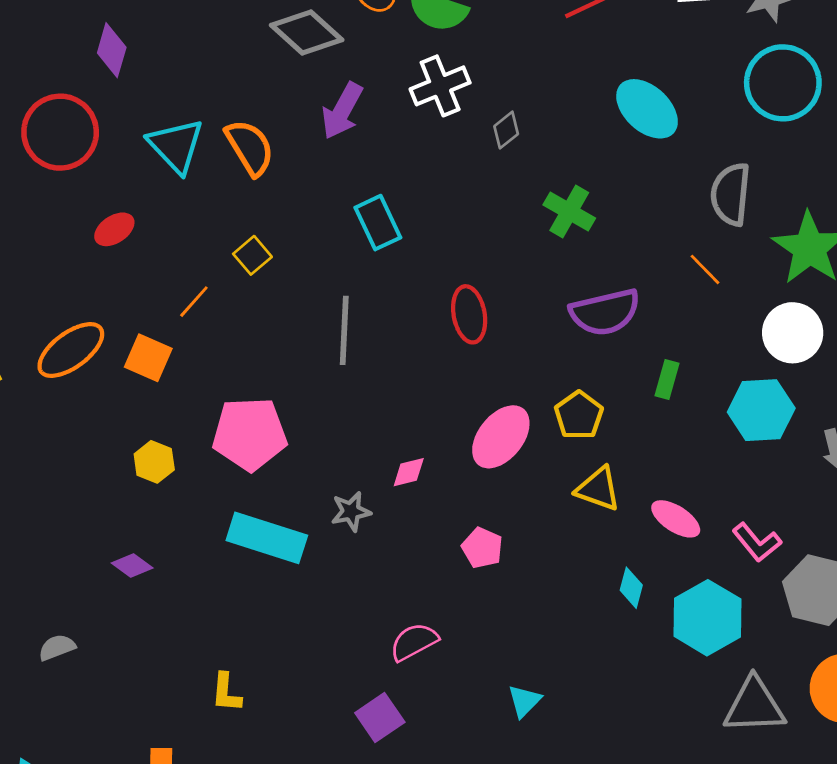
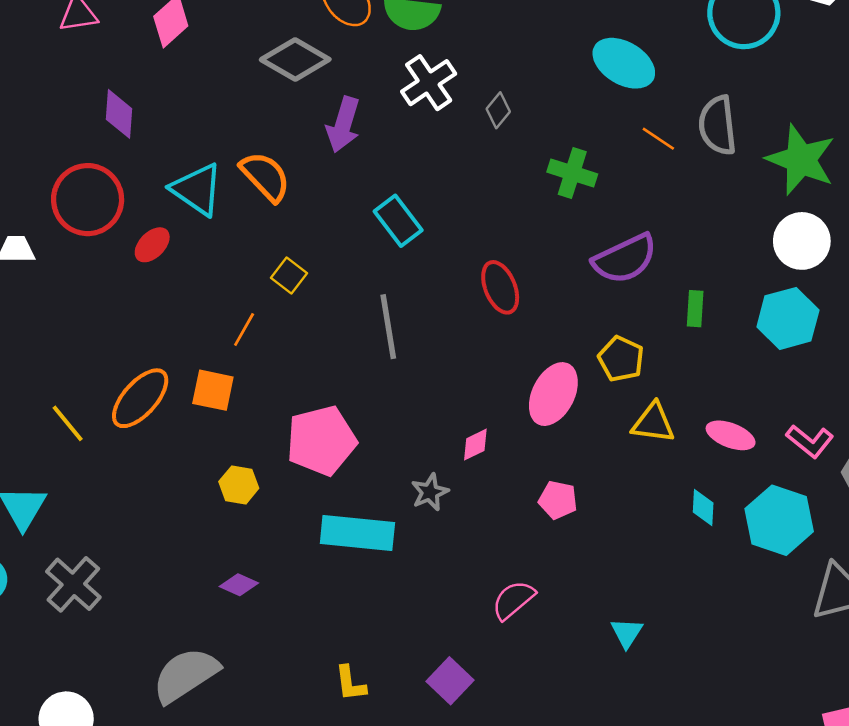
red ellipse: (114, 229) -> (152, 245), moved
orange line: (705, 269) -> (658, 139), moved
gray semicircle: (57, 647) -> (186, 675), size x2.0
purple square: (380, 718) -> (450, 681), moved

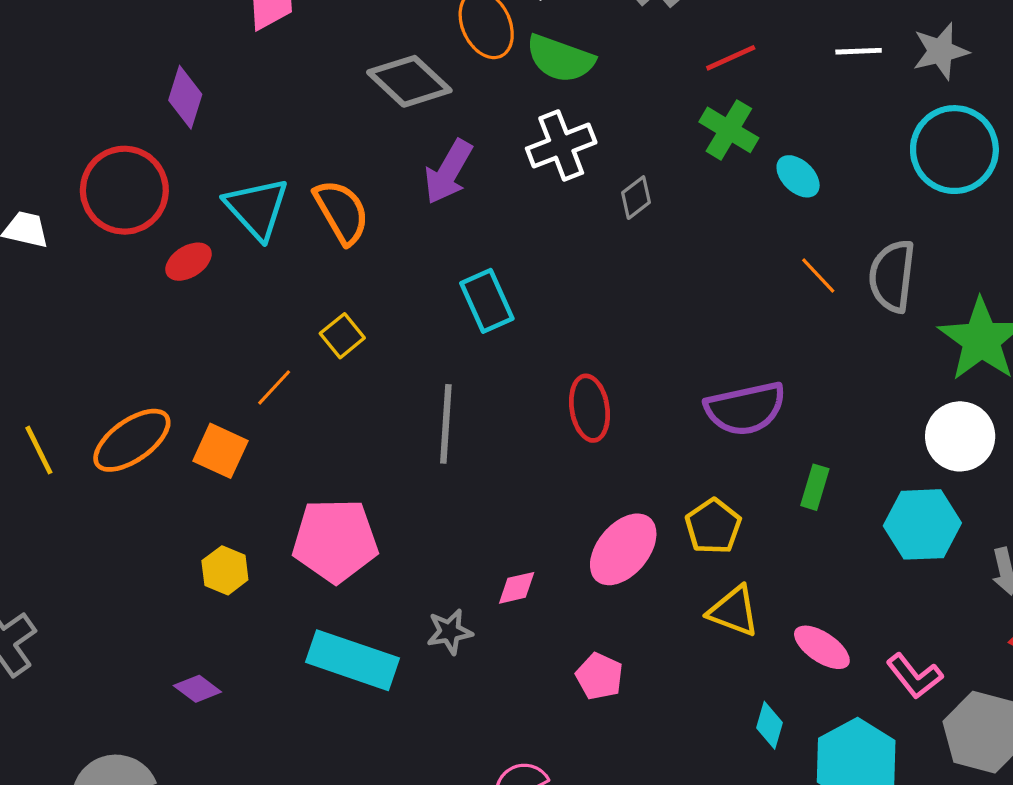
cyan ellipse: (624, 63) -> (798, 176), size x0.6
green cross: (572, 173) -> (729, 130), moved

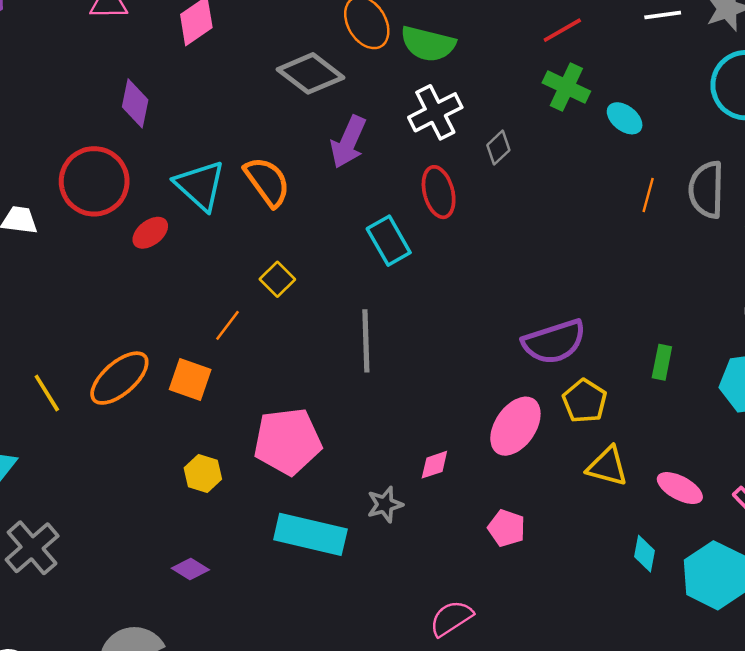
orange line: (818, 276) -> (648, 195), turned 64
red ellipse: (590, 408) -> (439, 192), moved
purple semicircle: (745, 409) -> (554, 342), moved

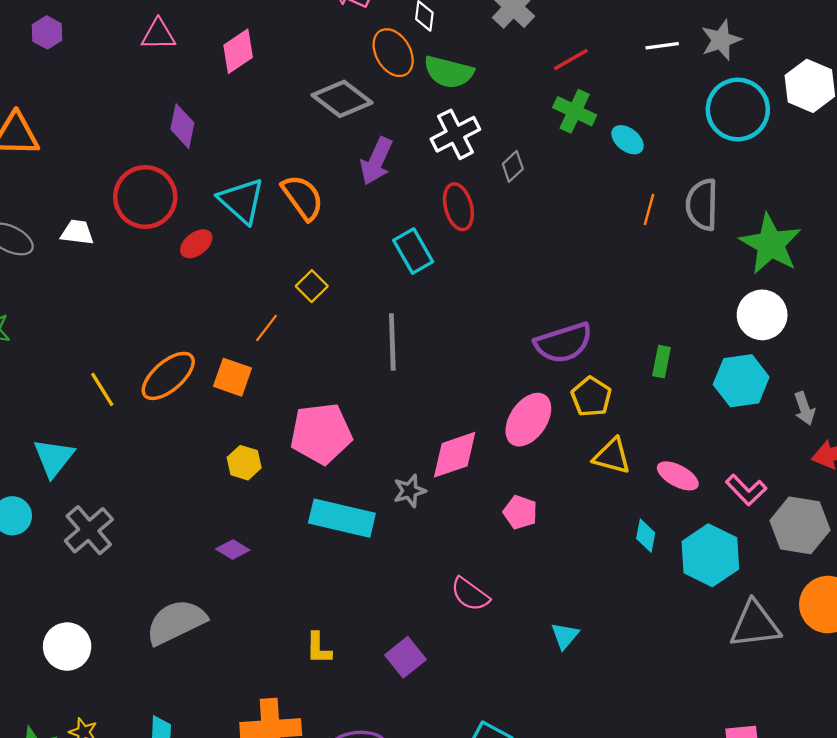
pink diamond: (434, 465) -> (455, 455), size x1.8
pink semicircle: (451, 618) -> (470, 594), turned -111

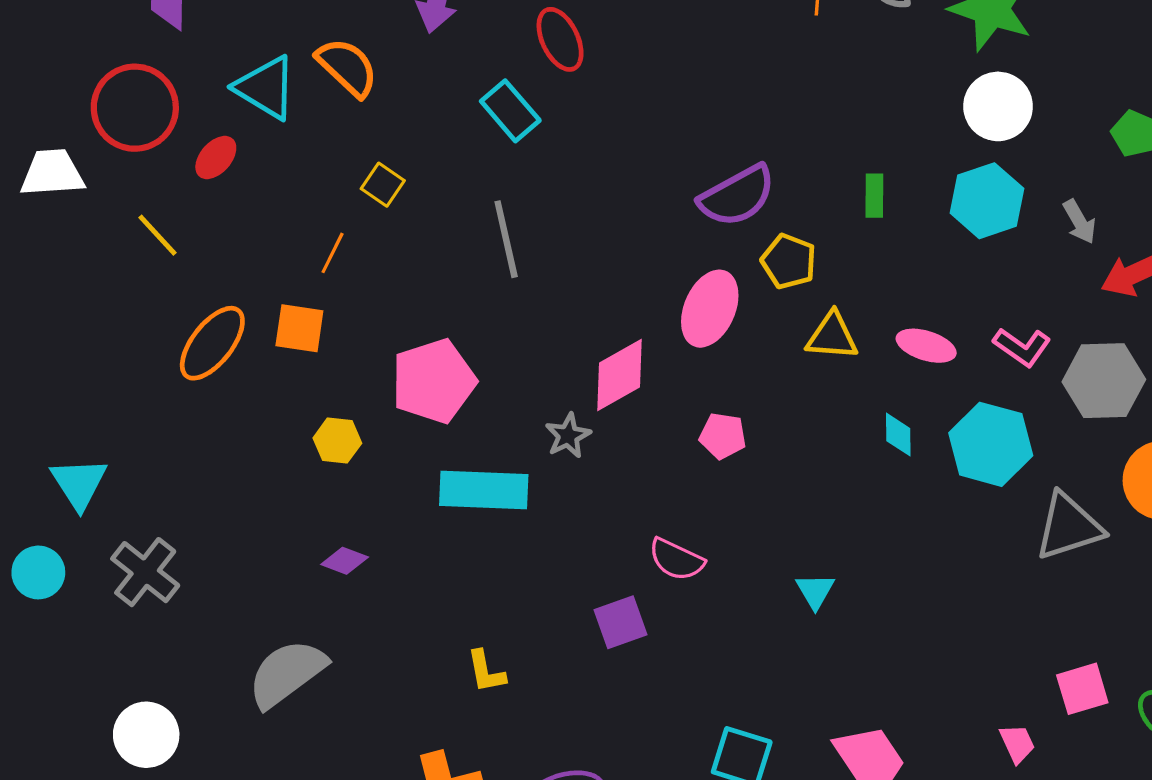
white trapezoid: (77, 232) -> (52, 173), size x1.4
yellow line: (102, 389) -> (157, 235), moved
purple square: (406, 657) -> (621, 622), moved, turned 30

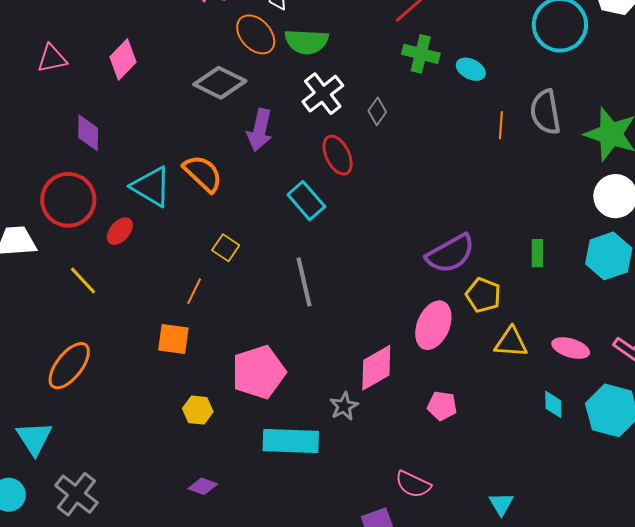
orange ellipse: (212, 343) -> (69, 366), moved

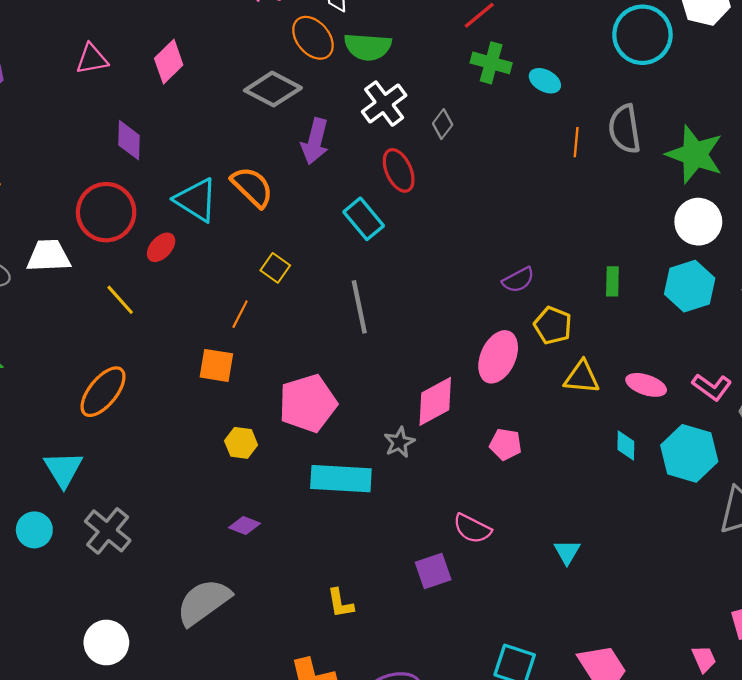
purple semicircle: (450, 254) -> (518, 280), size x0.6

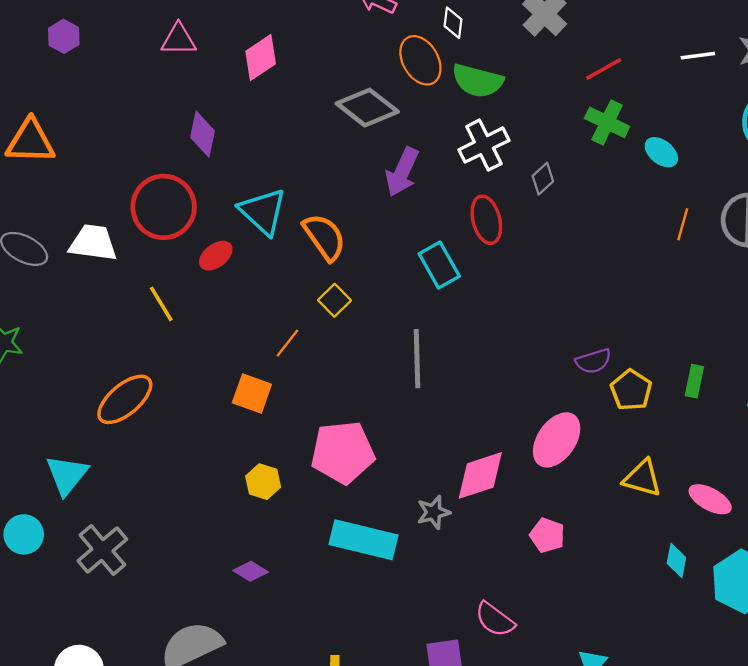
orange semicircle: (252, 187) -> (324, 237), moved
yellow pentagon: (553, 325) -> (631, 390), moved

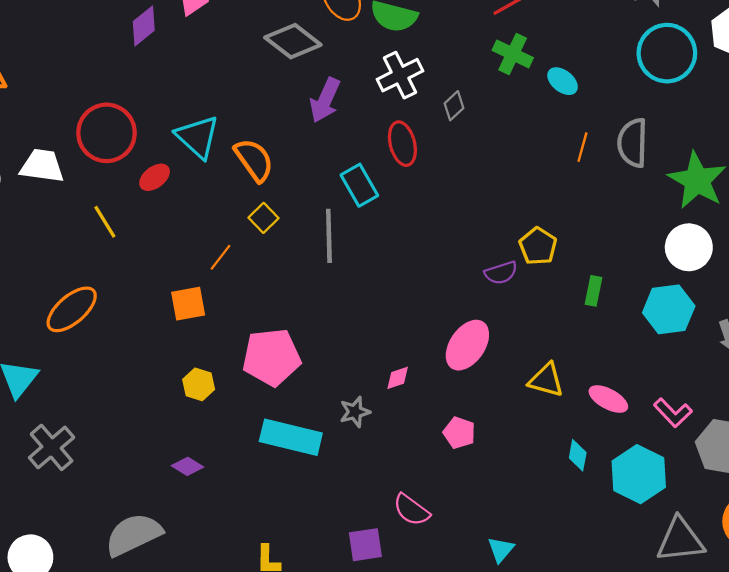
purple diamond: (203, 134) -> (144, 26), moved, turned 39
gray line: (417, 359) -> (329, 236), moved
yellow pentagon: (631, 390) -> (538, 246), moved
orange square: (252, 394) -> (188, 304), turned -30
pink diamond: (480, 475) -> (398, 378), size x0.5

